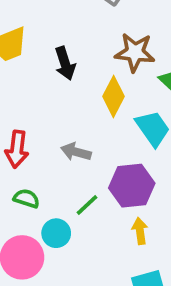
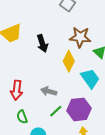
green semicircle: (26, 198) -> (22, 117), turned -128
green line: (87, 205) -> (56, 111), moved

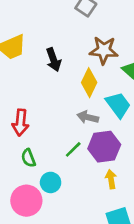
gray arrow: (49, 91) -> (88, 117), moved

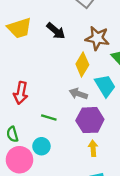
black arrow: (54, 60) -> (56, 31), moved, turned -36
green line: (73, 149) -> (49, 117), moved, turned 56
green semicircle: (28, 158) -> (12, 134), moved

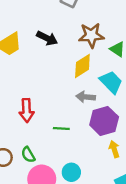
yellow diamond: (82, 64) -> (82, 66), turned 40
cyan circle: (41, 146) -> (71, 172), moved

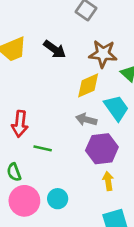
green line: (61, 129) -> (43, 148), moved

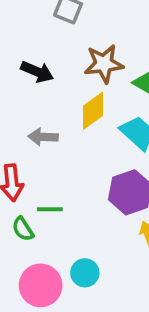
gray arrow: (86, 120) -> (43, 137), moved
green semicircle: (14, 172) -> (23, 229), moved

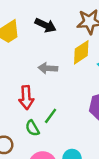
green line: (50, 209) -> (51, 116), turned -56

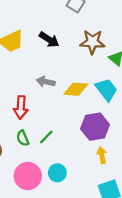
yellow diamond: (81, 52) -> (76, 89), moved, turned 30
green line: (51, 116) -> (46, 137), moved

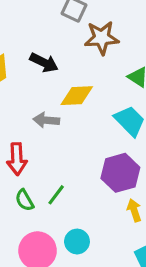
brown star: (92, 42) -> (102, 38), moved
yellow diamond: (76, 89) -> (77, 96), moved

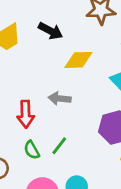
gray arrow: (46, 120) -> (60, 98), moved

